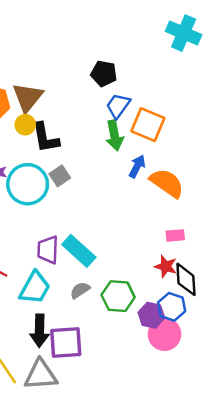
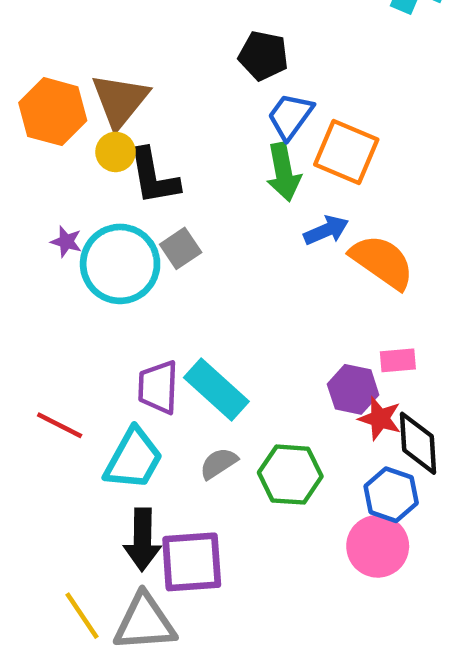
blue arrow: (137, 166) -> (326, 230), turned 40
purple hexagon: (151, 315) -> (353, 389), moved

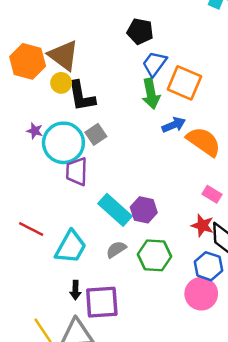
brown triangle: (120, 100) -> (63, 55), turned -32
pink rectangle: (398, 360) -> (212, 194), turned 36
purple trapezoid: (158, 387) -> (77, 172), moved
purple hexagon: (353, 389) -> (144, 210), moved
black arrow: (142, 540) -> (75, 290), size x0.6

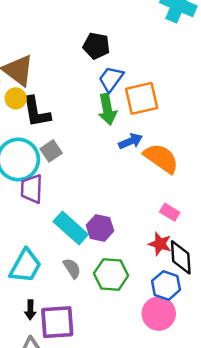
orange square: (184, 83) -> (142, 98), turned -36
gray semicircle: (116, 249) -> (72, 268), turned 90

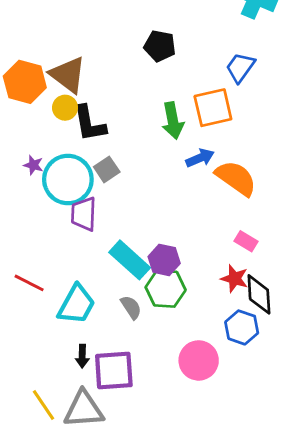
blue trapezoid: (111, 79) -> (240, 67), moved
green hexagon: (111, 274) -> (166, 289), moved
pink circle: (159, 314) -> (199, 360), moved

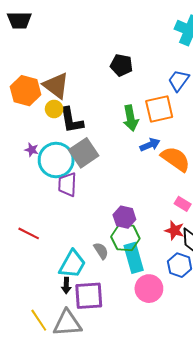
gray square: (107, 169) -> (84, 153), size x1.6
cyan rectangle: (130, 260) -> (134, 258), moved, turned 32
cyan trapezoid: (77, 304) -> (72, 264), moved

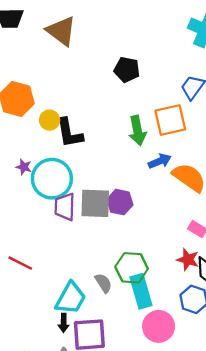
brown triangle: (56, 86) -> (61, 31), moved
gray square: (84, 153) -> (95, 203), moved, turned 36
purple hexagon: (124, 217) -> (120, 202), moved

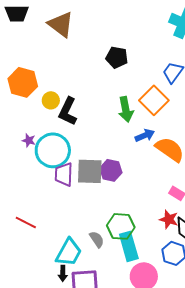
orange square: (170, 120) -> (154, 100), turned -32
black L-shape: (69, 133) -> (68, 111), turned 36

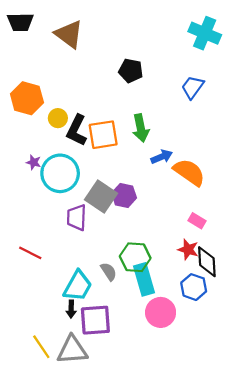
orange square: (154, 100) -> (103, 135), moved, turned 36
gray square: (90, 171) -> (101, 197), turned 32
purple trapezoid: (64, 174) -> (77, 217), moved

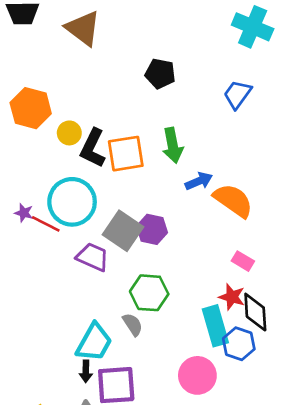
purple star: (34, 162) -> (24, 213), moved
purple trapezoid: (77, 217) -> (93, 257), turned 112
red line: (30, 253) -> (46, 224), moved
green hexagon: (135, 257) -> (149, 293), moved
cyan rectangle: (144, 279) -> (215, 326), moved

